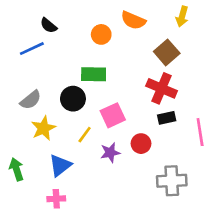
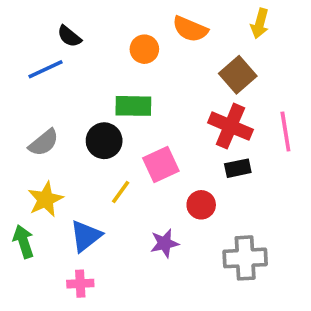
yellow star: (43, 128) -> (45, 199), moved
pink line: (200, 132) -> (285, 132), moved
purple star: (110, 153) -> (165, 243), moved

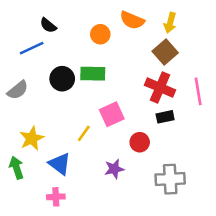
yellow arrow: (260, 24) -> (170, 23), moved
black circle: (104, 141) -> (62, 79), moved
gray semicircle: (44, 143) -> (18, 90), moved
blue triangle: (86, 236) -> (60, 164), turned -45

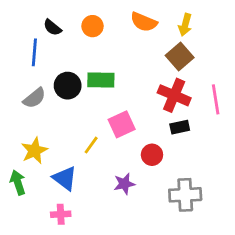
orange circle: (100, 34) -> (93, 26), moved
blue line: (32, 48) -> (34, 52), turned -60
gray semicircle: (18, 90) -> (34, 98), moved

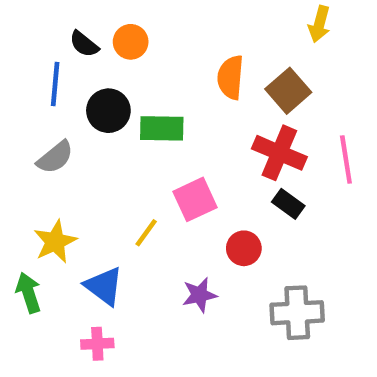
orange semicircle: (144, 22) -> (231, 77), moved, turned 72
yellow arrow: (185, 25) -> (319, 24), moved
orange circle: (93, 26) -> (131, 42), moved
black circle: (68, 86) -> (108, 111), moved
black rectangle: (180, 127) -> (288, 204), turned 48

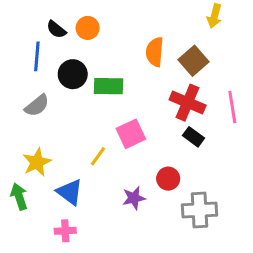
red circle: (244, 248) -> (168, 179), moved

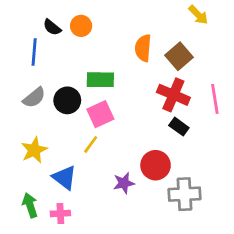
yellow arrow: (214, 16) -> (198, 15), turned -60
black circle: (73, 74) -> (67, 100), moved
pink square: (131, 134) -> (100, 114), moved
red circle: (168, 179) -> (156, 165), size x1.4
green arrow: (19, 197) -> (30, 205), moved

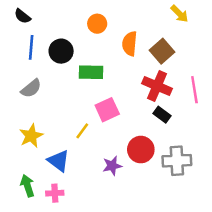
orange circle: (81, 26) -> (97, 24), moved
black semicircle: (52, 27) -> (22, 16), moved
black circle: (67, 100) -> (61, 51), moved
pink square: (100, 114) -> (107, 110), moved
gray cross: (184, 194) -> (177, 161), moved

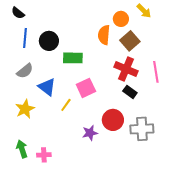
orange circle: (97, 24) -> (121, 19), moved
blue triangle: (59, 161) -> (47, 87), moved

